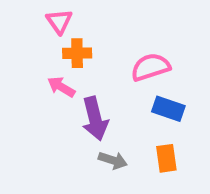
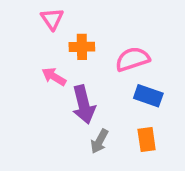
orange cross: (77, 53) -> (82, 47), moved
gray arrow: (113, 160) -> (99, 141), turned 100

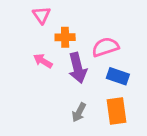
purple arrow: (84, 105) -> (78, 68), moved
orange rectangle: (147, 140) -> (116, 111), size x1.4

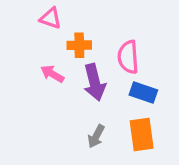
pink triangle: (41, 15) -> (51, 18), turned -36
pink semicircle: (105, 47) -> (128, 57), turned -76

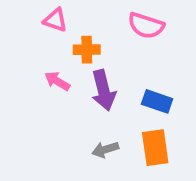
pink semicircle: (128, 57) -> (146, 26), moved, turned -68
gray arrow: (96, 136) -> (105, 149), turned 45

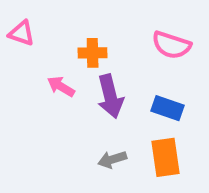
pink triangle: (55, 20) -> (22, 33), moved
pink semicircle: (146, 26) -> (171, 45), moved

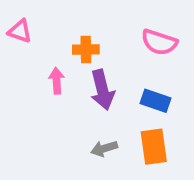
pink arrow: (61, 86) -> (57, 81), turned 55

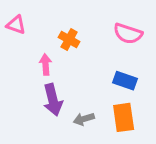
orange cross: (86, 49) -> (69, 39), turned 30
purple arrow: (102, 90) -> (53, 100), moved

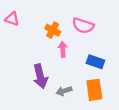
pink semicircle: (128, 34) -> (83, 26), moved
pink arrow: (46, 64) -> (63, 49), moved

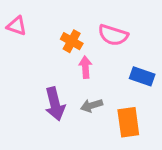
blue rectangle: (95, 62) -> (142, 76), moved
gray arrow: (64, 91) -> (92, 105), moved

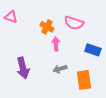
purple arrow: (55, 104) -> (23, 68), moved

